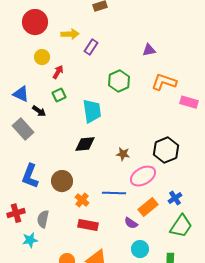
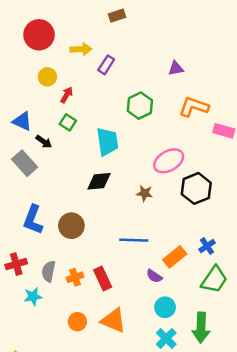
green square: (59, 95) -> (68, 122), turned -32
pink ellipse: (143, 176) -> (169, 161), moved
orange cross: (82, 200) -> (75, 277), moved, turned 32
red rectangle: (88, 225) -> (103, 278), turned 54

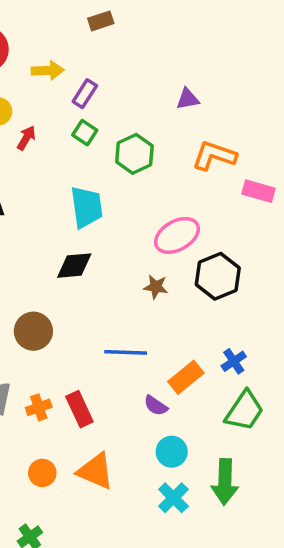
green square: (68, 122) -> (85, 133), moved
brown star: (145, 193) -> (156, 287), moved

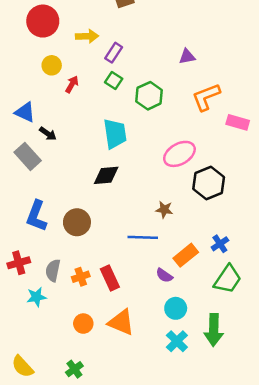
orange L-shape: (214, 156) -> (206, 97), turned -40
brown star: (156, 287) -> (164, 210), moved

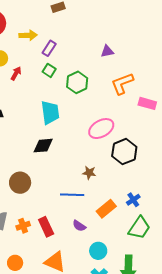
purple semicircle: (164, 275) -> (79, 226), moved
orange circle: (83, 324) -> (15, 263), moved

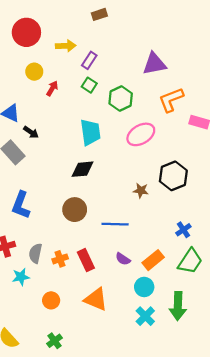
purple triangle: (107, 51) -> (154, 64), size x1.6
pink ellipse: (101, 129) -> (141, 134), moved
brown star: (89, 173) -> (141, 191), moved
brown circle: (20, 183) -> (75, 210), moved
orange rectangle: (106, 209) -> (153, 260), moved

